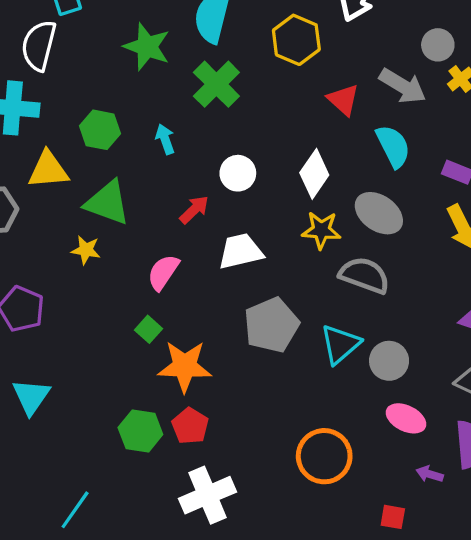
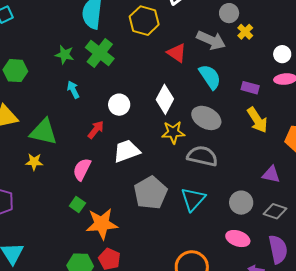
green star: (147, 47) -> (65, 55), moved, size x0.7
green hexagon: (100, 130) -> (15, 71), moved
gray circle: (389, 361) -> (241, 203), moved

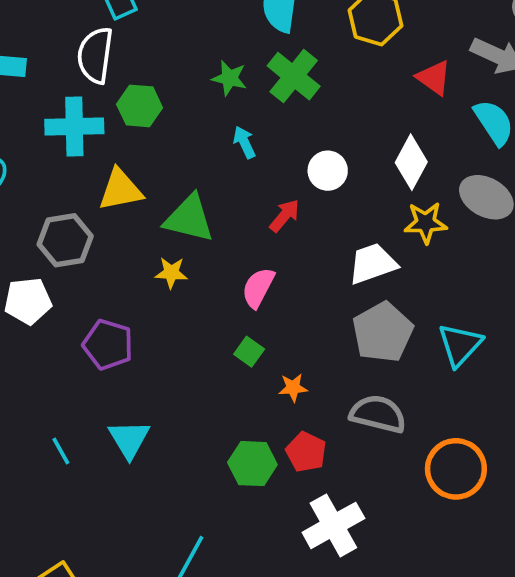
white trapezoid: (127, 151) -> (373, 264), moved
gray semicircle: (202, 156) -> (378, 414), moved
orange star: (102, 224) -> (293, 388), size x0.5

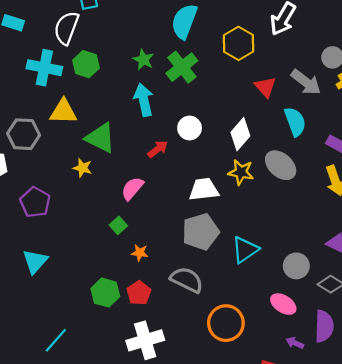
cyan arrow: (244, 142) -> (144, 100), size x1.6

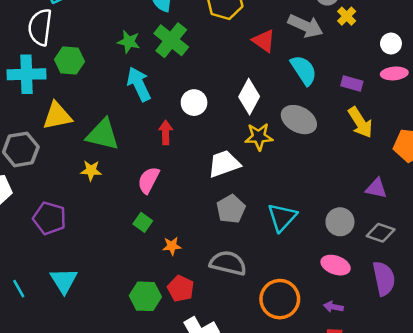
red arrow: (158, 149) -> (166, 132), turned -40
gray pentagon: (201, 232) -> (231, 209), size x0.7
purple arrow: (295, 343) -> (333, 307), moved

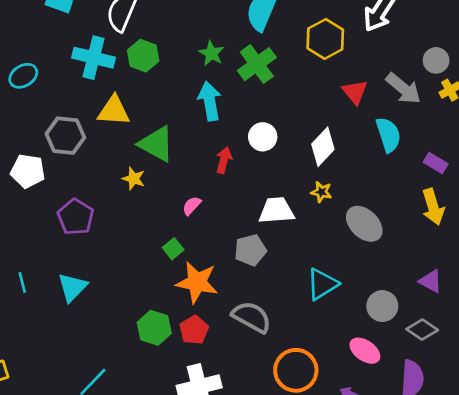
gray ellipse: (299, 120) -> (364, 224), moved
yellow star: (259, 137) -> (321, 192), size x0.7
pink semicircle: (148, 180) -> (192, 206), size x0.7
gray pentagon: (231, 209) -> (250, 250), moved
orange star: (172, 246) -> (197, 282), size x2.0

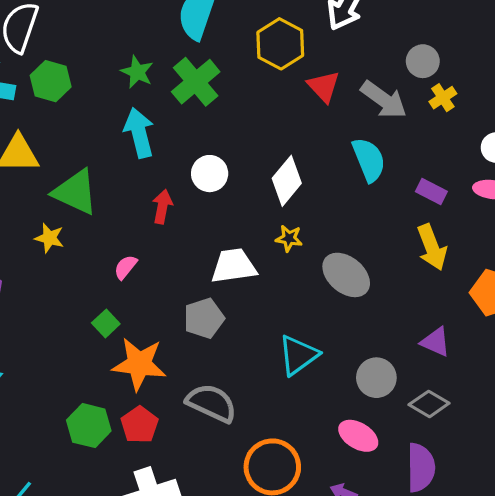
red triangle: (355, 92) -> (324, 87), moved

